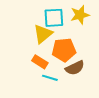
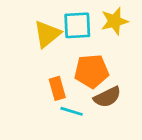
yellow triangle: (43, 34) -> (47, 34), moved
orange rectangle: (40, 62) -> (57, 88), turned 42

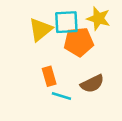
yellow star: (114, 21) -> (98, 18), turned 30
orange pentagon: (92, 71) -> (79, 42), moved

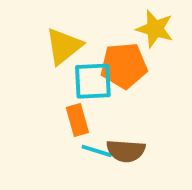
cyan square: (66, 22) -> (93, 81), moved
brown semicircle: (92, 84) -> (126, 151), moved, turned 30

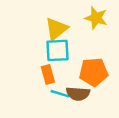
yellow triangle: (64, 46) -> (56, 29), moved
orange pentagon: (124, 66) -> (94, 72), moved

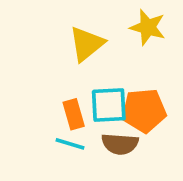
cyan square: (58, 50) -> (109, 105), moved
cyan line: (60, 94) -> (70, 144), moved

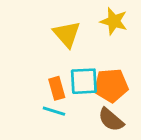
yellow triangle: (87, 44) -> (67, 34), turned -32
brown semicircle: (120, 144) -> (111, 120), moved, turned 36

